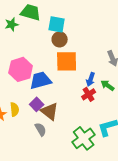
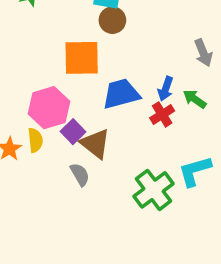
orange square: (67, 61) -> (82, 58), moved
pink hexagon: (21, 69) -> (49, 108), moved
blue trapezoid: (41, 80) -> (121, 94), moved

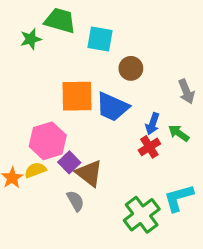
brown circle: (112, 20) -> (131, 68), moved
blue trapezoid: (121, 94) -> (112, 107), moved, turned -141
yellow semicircle: (35, 140) -> (35, 170), turned -105

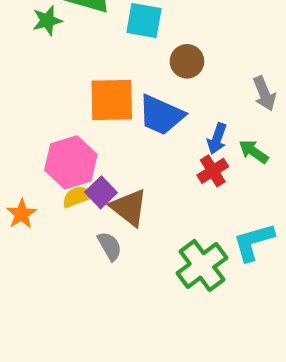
yellow semicircle: (35, 170) -> (77, 197), moved

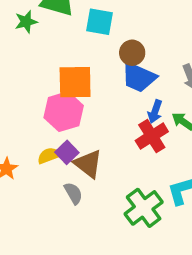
blue trapezoid: (161, 115) -> (139, 77), moved
pink hexagon: (71, 162) -> (64, 112), moved
red cross: (213, 171) -> (152, 136), size x1.4

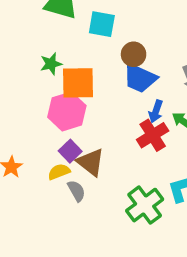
green star: (26, 22) -> (51, 64), moved
yellow semicircle: (49, 156) -> (59, 172), moved

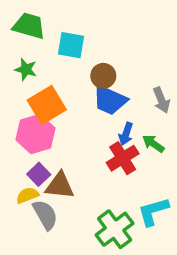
green star: (51, 64) -> (26, 69), moved, turned 30
orange square: (78, 83) -> (47, 105), turned -30
brown triangle: (91, 162) -> (60, 186), turned -32
gray semicircle: (76, 191) -> (45, 215), size x1.4

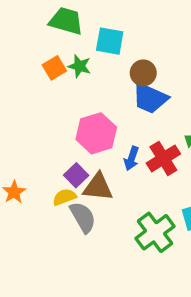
green star: (26, 69) -> (79, 66), moved
orange square: (47, 105) -> (54, 68), moved, size x0.6
pink hexagon: (35, 134) -> (96, 133), moved
blue arrow: (126, 134) -> (131, 158), moved

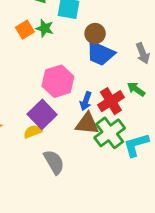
purple square: (76, 175) -> (42, 114), size x1.5
brown triangle: (98, 187) -> (87, 124), moved
gray semicircle: (83, 217) -> (54, 162), moved
green cross: (155, 232) -> (110, 133), moved

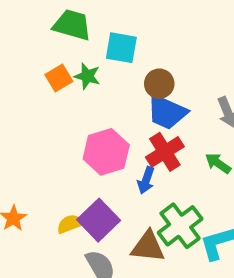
red cross: (111, 101) -> (165, 152), moved
purple square: (42, 114) -> (99, 220), moved
brown triangle: (87, 124) -> (148, 247), moved

